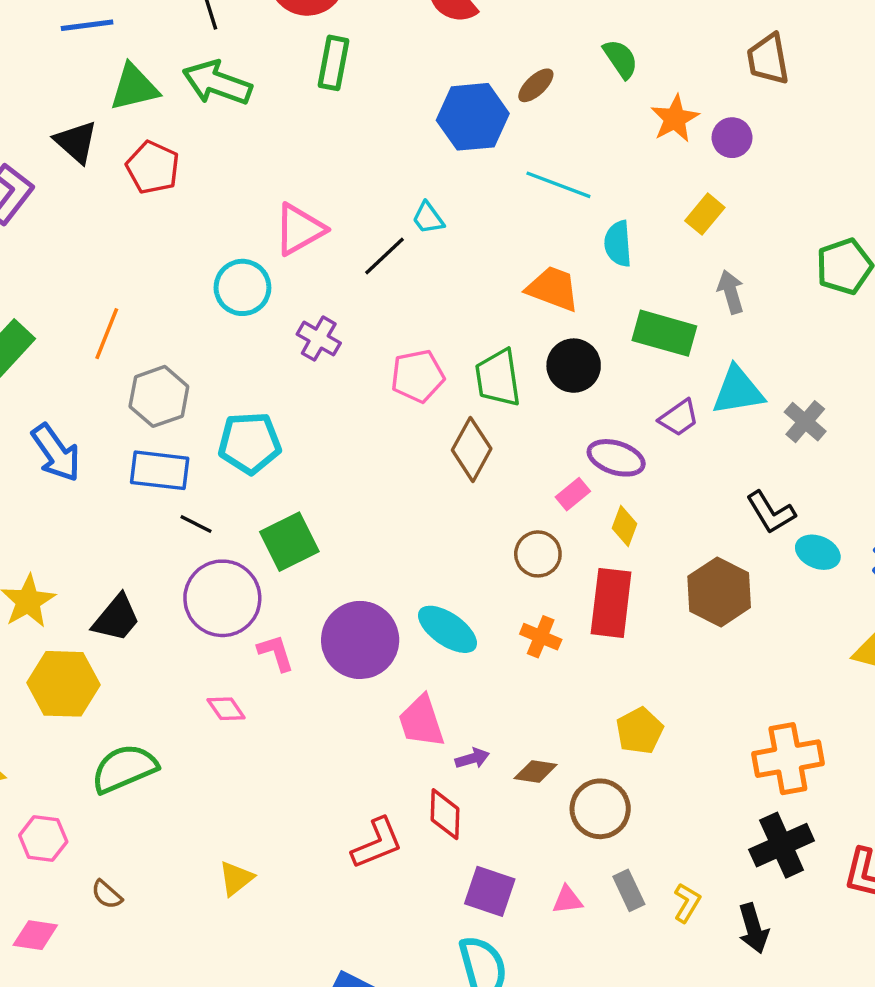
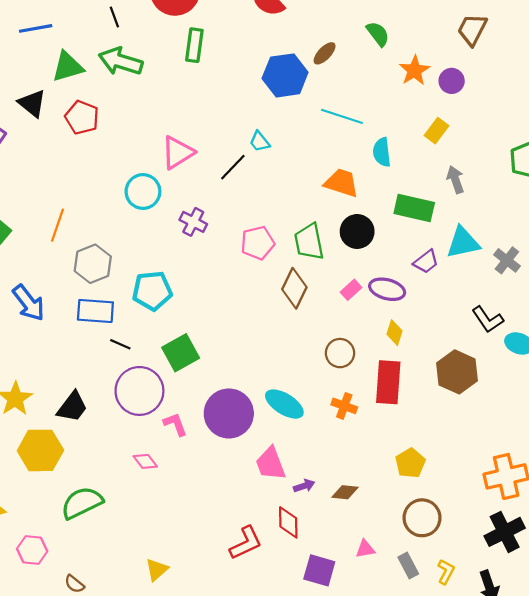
brown trapezoid: (768, 59) -> (472, 30), turned 40
pink rectangle: (573, 494) -> (351, 290), moved
brown circle: (600, 809) -> (422, 518), moved
pink triangle: (567, 900) -> (365, 549), moved

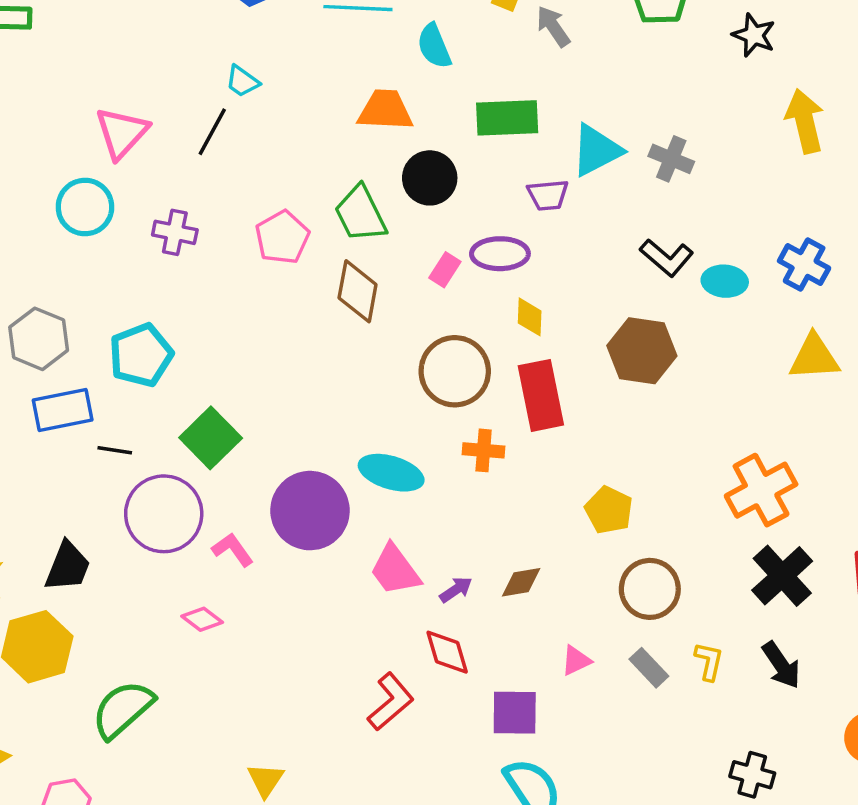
gray arrow: (455, 180) -> (553, 26), moved
purple trapezoid: (426, 262) -> (548, 195), turned 48
brown circle: (340, 353) -> (455, 371), size x1.5

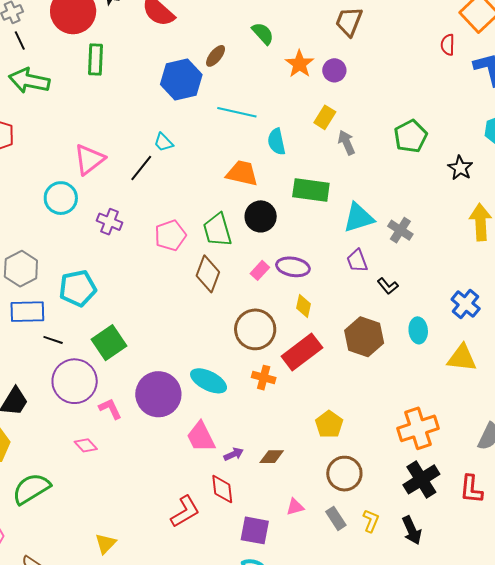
purple trapezoid: (548, 195) -> (357, 261), moved, turned 65
black L-shape: (667, 258) -> (388, 286), size x0.7
cyan ellipse: (725, 281) -> (418, 330), moved, turned 70
red rectangle: (541, 395) -> (302, 352), turned 54

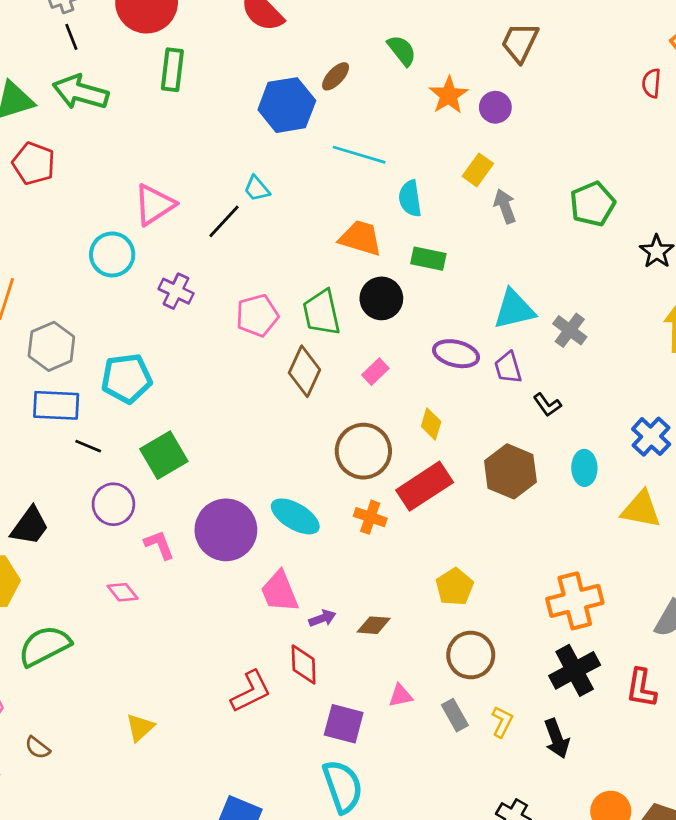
green rectangle: (311, 190) -> (428, 259), moved, size x0.7
purple ellipse: (293, 267) -> (456, 354), moved
purple circle: (75, 381) -> (113, 504), size x0.7

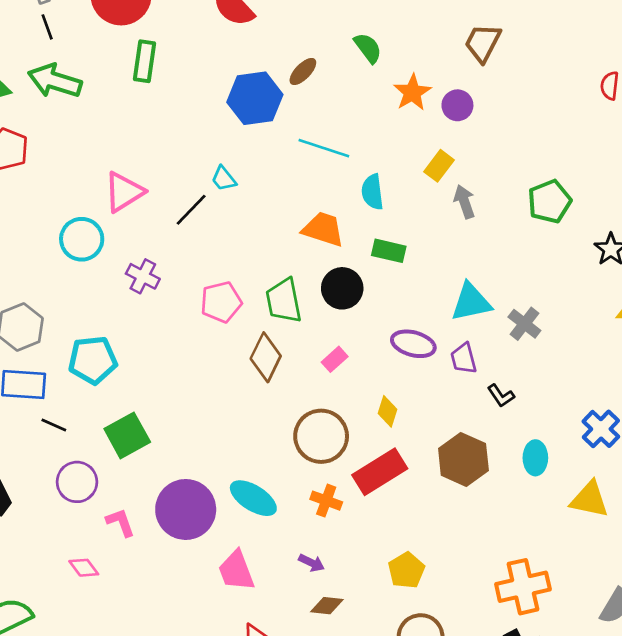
purple arrow: (322, 618) -> (312, 563), moved, turned 45

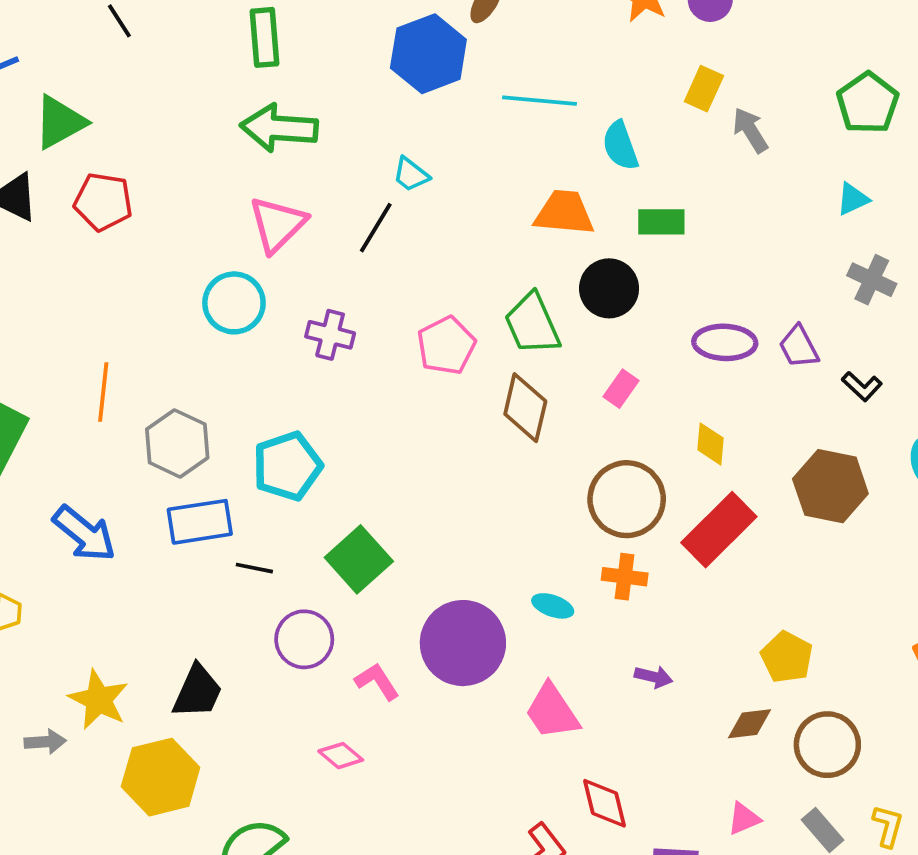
green arrow: (55, 81) -> (279, 128), moved
cyan triangle: (471, 302) -> (853, 199), moved, size x0.6
cyan ellipse: (253, 498) -> (553, 606), size x0.6
orange cross: (326, 501) -> (625, 577), moved
brown diamond: (327, 606) -> (750, 724), moved

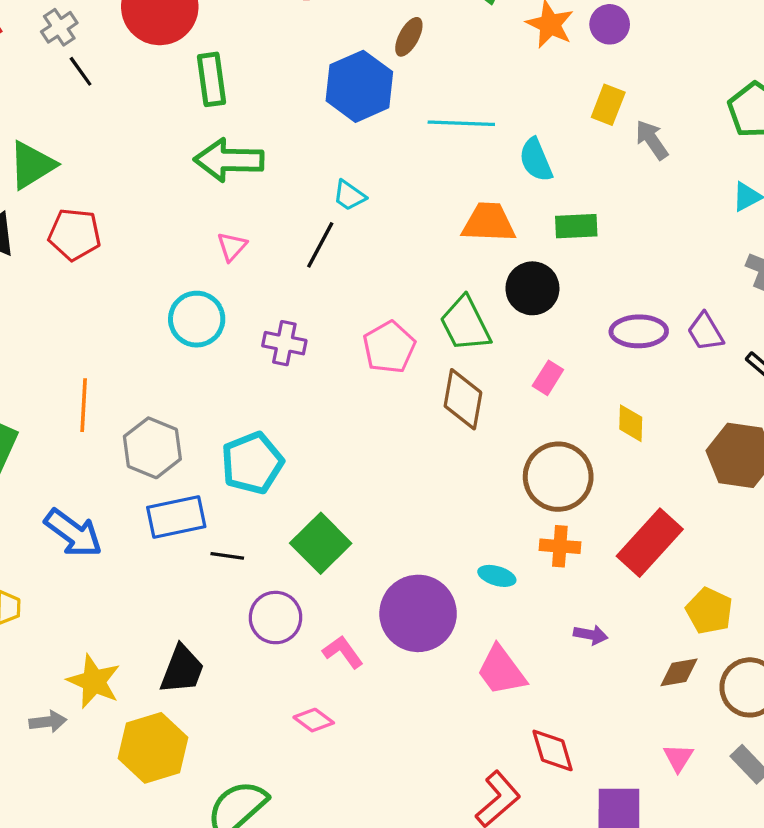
pink triangle: (277, 224) -> (232, 246), size x0.6
red rectangle: (719, 530) -> (650, 543), moved
pink triangle: (744, 819) -> (678, 758), turned -32

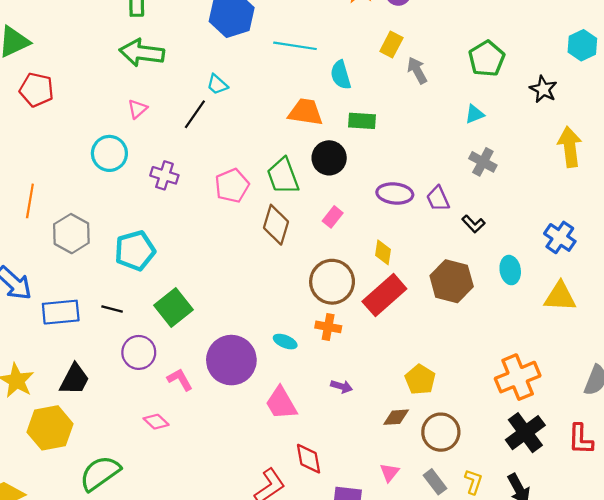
blue rectangle: (176, 517) -> (61, 312), moved
red rectangle: (650, 543) -> (384, 295), moved

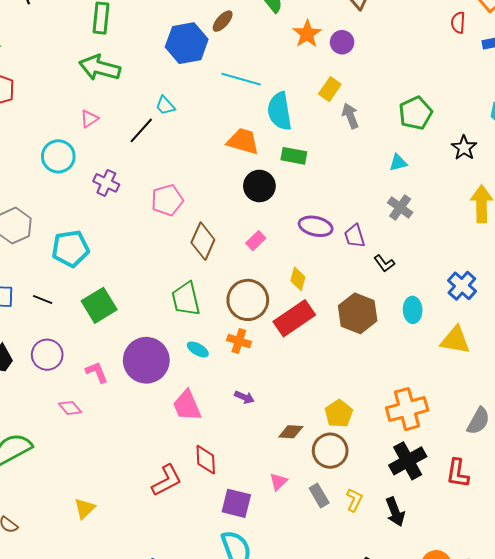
cyan semicircle: (341, 75) -> (280, 111), size x1.4
green trapezoid: (283, 176) -> (186, 299), moved
purple circle: (139, 352) -> (47, 355), moved
yellow pentagon: (420, 380) -> (339, 414), moved

